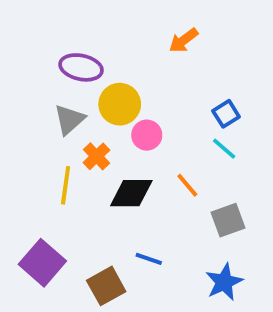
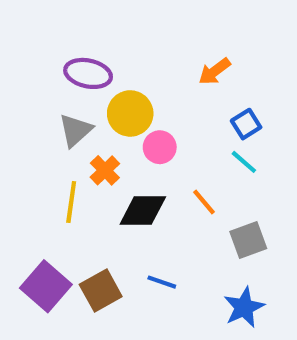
orange arrow: (184, 40) -> (214, 71), moved
brown square: (106, 286) -> (101, 290), moved

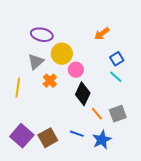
yellow line: (71, 202) -> (18, 88), moved
orange line: (204, 202) -> (97, 114), moved
black diamond: (143, 210) -> (83, 94), moved, turned -65
blue star: (244, 307) -> (102, 140), moved

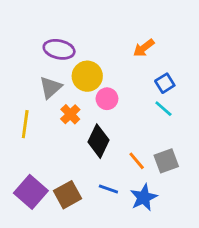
black diamond: (83, 94) -> (99, 141), moved

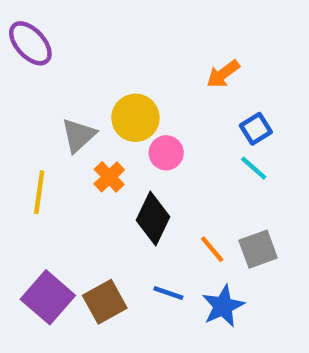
purple ellipse: (59, 49) -> (30, 43), moved, turned 36

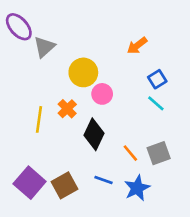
gray triangle: (79, 135) -> (44, 47), moved
yellow line: (39, 192) -> (39, 119), moved

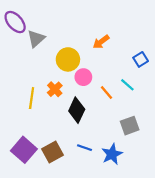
orange arrow: (137, 46) -> (101, 42), moved
blue square: (157, 79) -> (141, 59), moved
orange line: (130, 153) -> (106, 93), moved

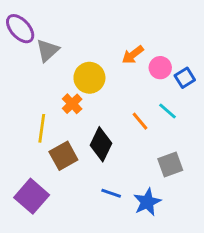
pink circle: (83, 77) -> (160, 68), moved
orange cross: (55, 89) -> (72, 104), moved
brown square: (53, 152) -> (63, 156), moved

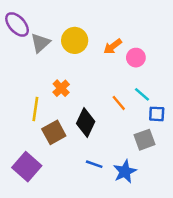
yellow circle: (89, 78) -> (75, 40), moved
blue square: (185, 78) -> (157, 114), moved, turned 35

